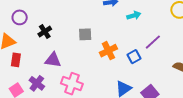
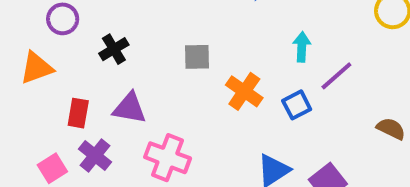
cyan arrow: (134, 16) -> (302, 47), moved, turned -72
orange cross: (108, 51) -> (244, 91), turned -30
red rectangle: (16, 60) -> (78, 113), moved

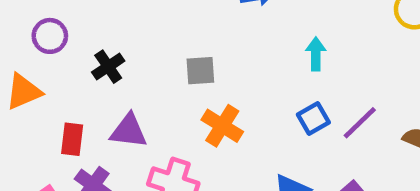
purple line: (336, 76) -> (360, 123), moved
orange cross: (244, 91) -> (222, 126), moved

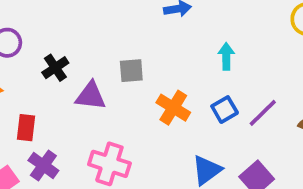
orange cross: (222, 126) -> (173, 108), moved
purple triangle: (129, 131) -> (91, 96), moved

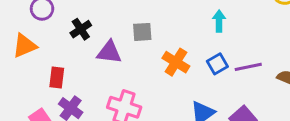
purple line: (263, 113) -> (248, 67), turned 32

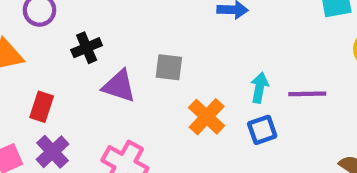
cyan arrow: (219, 21) -> (259, 88), moved
purple line: (248, 67) -> (307, 94), moved

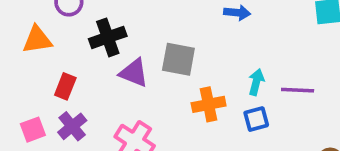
black cross: (87, 48) -> (108, 37), size x1.4
gray square: (169, 67) -> (178, 59), size x1.4
orange cross: (207, 117) -> (209, 104), turned 32

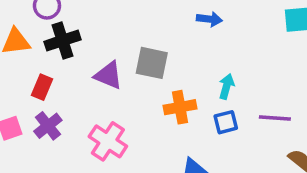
black cross: (108, 37) -> (63, 41), moved
purple line: (298, 90) -> (275, 118), moved

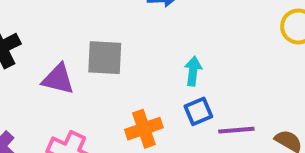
orange cross: (180, 107) -> (144, 129), moved
purple line: (275, 118) -> (236, 130), moved

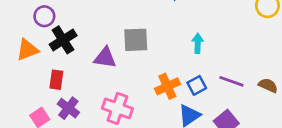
blue square: (198, 111) -> (197, 85), moved
purple line: (236, 130) -> (231, 81), turned 30

